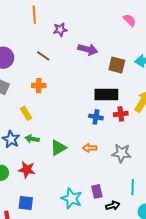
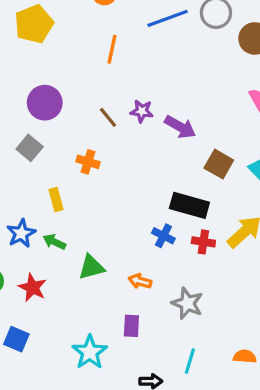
purple star: (60, 30) -> (142, 111), moved
purple rectangle: (97, 191) -> (131, 326), moved

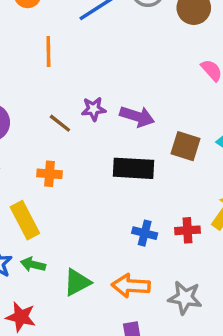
yellow rectangle: (56, 199) -> (25, 220), size x1.5
black rectangle: (189, 205) -> (134, 168), moved
orange arrow: (140, 281) -> (131, 286), size x1.5

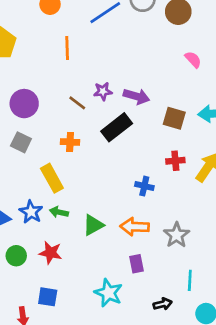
black rectangle: (134, 168) -> (117, 127), moved, turned -40
red cross: (187, 230) -> (175, 161), moved
gray star: (185, 298) -> (177, 235), turned 30

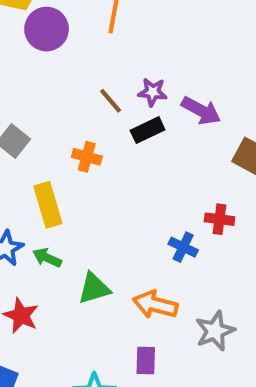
purple circle: (24, 104) -> (47, 29), moved
black rectangle: (117, 127) -> (148, 130), moved, size x0.7
red cross: (175, 161) -> (219, 219), moved

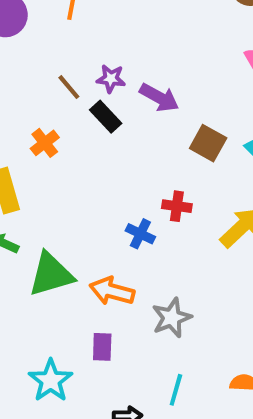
black rectangle: (148, 130) -> (106, 117), turned 72
orange cross: (87, 157) -> (45, 143), turned 36
green triangle: (94, 288) -> (51, 274), size x1.4

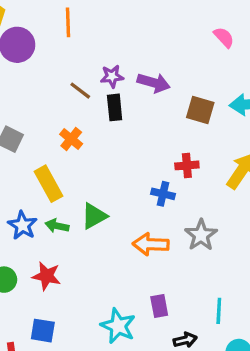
black rectangle: (106, 117) -> (115, 107), turned 50
green triangle: (51, 274) -> (94, 216), moved, size x0.7
gray star: (172, 318) -> (201, 235), moved
purple rectangle: (102, 347) -> (159, 306), moved

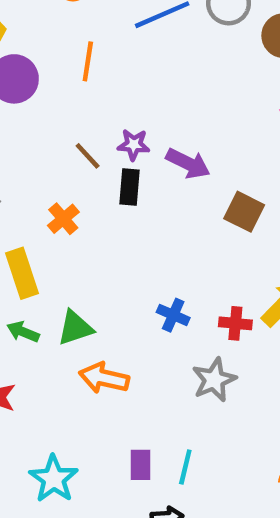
red cross: (187, 165) -> (235, 323), moved
orange arrow: (151, 244) -> (104, 378), moved
cyan line: (219, 311) -> (185, 467), moved
cyan star: (118, 326) -> (54, 479), moved

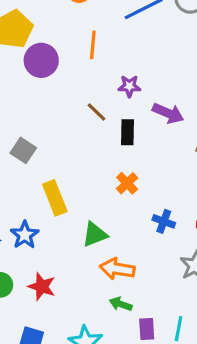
purple star: (134, 145) -> (129, 86), moved
orange cross: (63, 219) -> (127, 183), moved
green arrow: (23, 332) -> (121, 304), moved

